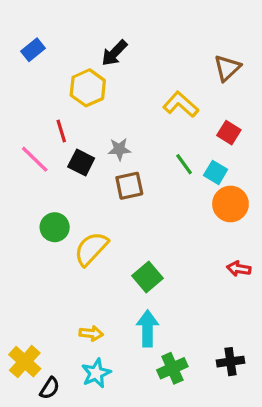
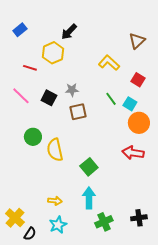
red line: (61, 131) -> (30, 68), moved, turned -56
yellow semicircle: (91, 249) -> (55, 150), turned -55
red arrow: (239, 269) -> (133, 153), moved, size x1.5

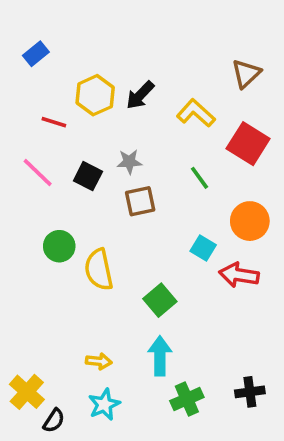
black arrow: (69, 32) -> (140, 95), moved
red square: (138, 80) -> (248, 144), size x1.6
cyan square: (130, 104) -> (203, 248), moved

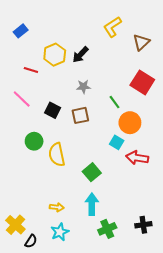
yellow L-shape: (196, 113) -> (112, 27), moved, turned -75
gray star: (129, 162) -> (84, 87), moved
black square: (88, 176) -> (53, 110), moved
orange circle: (250, 221) -> (130, 123), moved

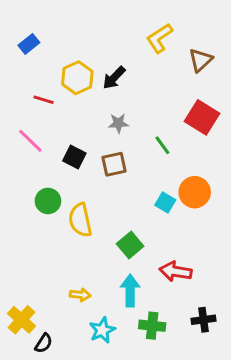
orange circle: (130, 123) -> (195, 192), moved
red arrow: (137, 158) -> (176, 271), moved
green cross: (107, 229) -> (152, 326), turned 30
cyan star: (60, 232) -> (102, 330), moved

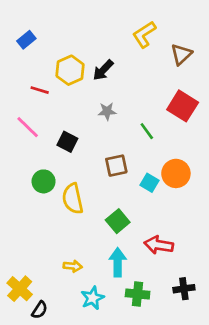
brown square: (114, 164) -> (116, 166), moved

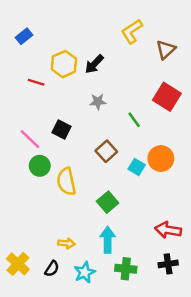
pink line: (28, 127) -> (30, 139), moved
brown square: (116, 166) -> (106, 151), turned -30
red arrow: (159, 245) -> (168, 230), moved
black semicircle: (40, 310) -> (52, 269), moved

